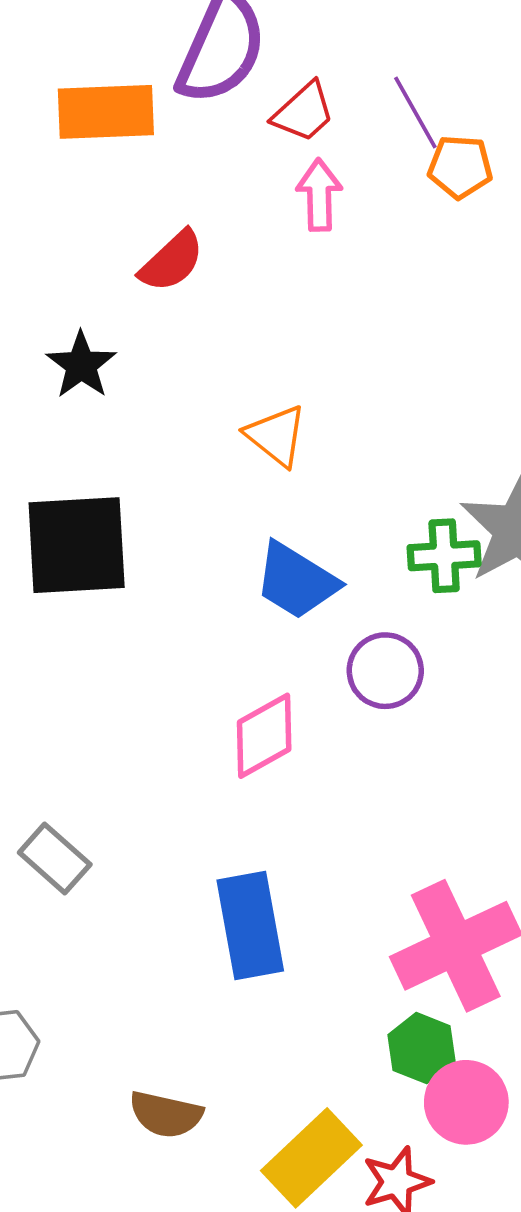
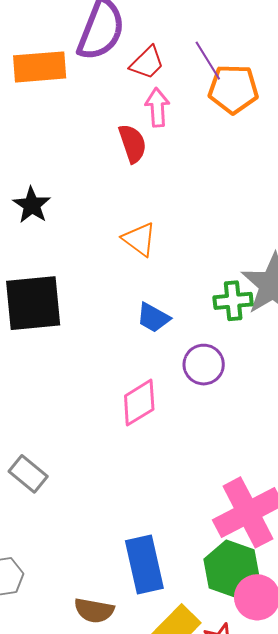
orange pentagon: (460, 167) -> (233, 89), size x1.4
red semicircle: (172, 261) -> (133, 144), moved, turned -63
blue trapezoid: (296, 581) -> (153, 318), size x0.7
blue rectangle: (250, 926) -> (144, 565), moved
green hexagon: (421, 1048) -> (232, 569), size x1.5

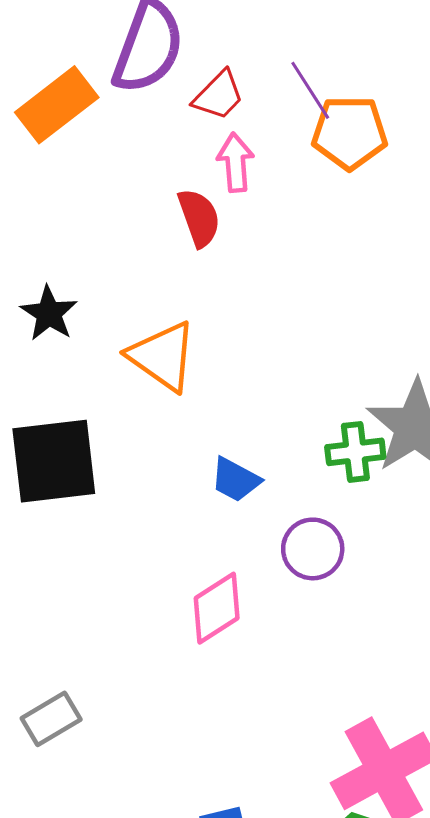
orange rectangle: (40, 67) -> (57, 105), turned -32
orange triangle: (139, 239) -> (162, 356), moved, size x1.4
gray rectangle: (28, 474) -> (51, 719), turned -69

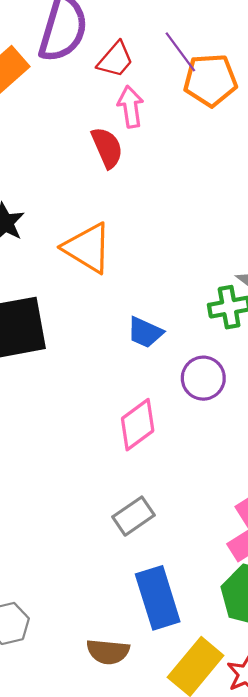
gray rectangle: (51, 719) -> (133, 516), moved

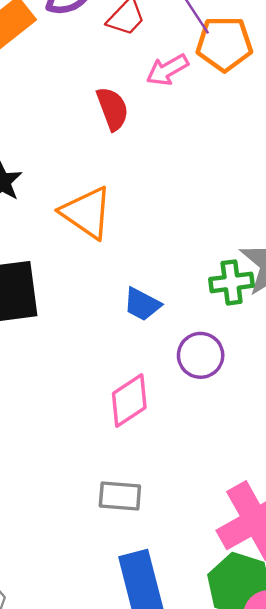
pink arrow: (131, 107) -> (167, 70), moved, turned -114
gray rectangle: (133, 516) -> (120, 496), turned 36

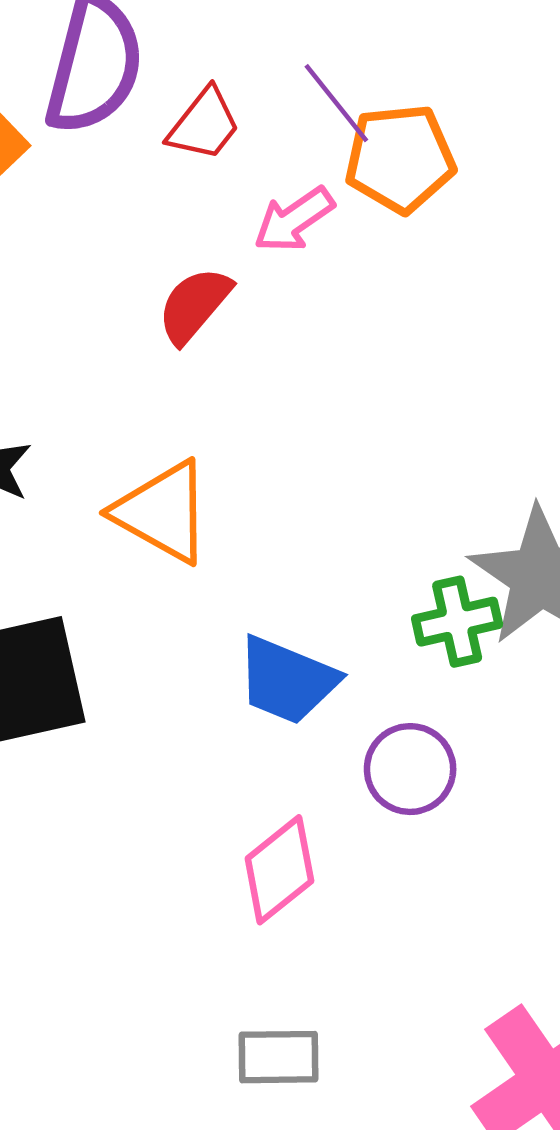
red semicircle: (113, 109) -> (194, 305), turned -114
blue trapezoid: (142, 304) -> (287, 680), size x1.4

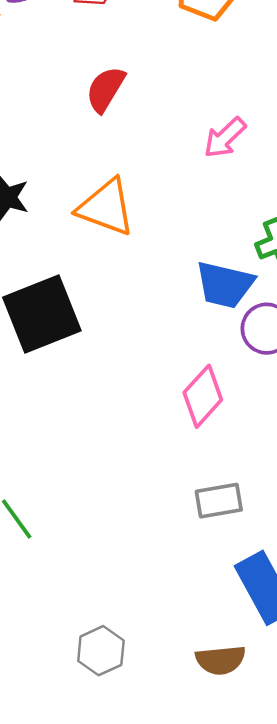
pink arrow: (294, 220) -> (225, 138), moved
blue trapezoid: (287, 680) -> (225, 285), moved

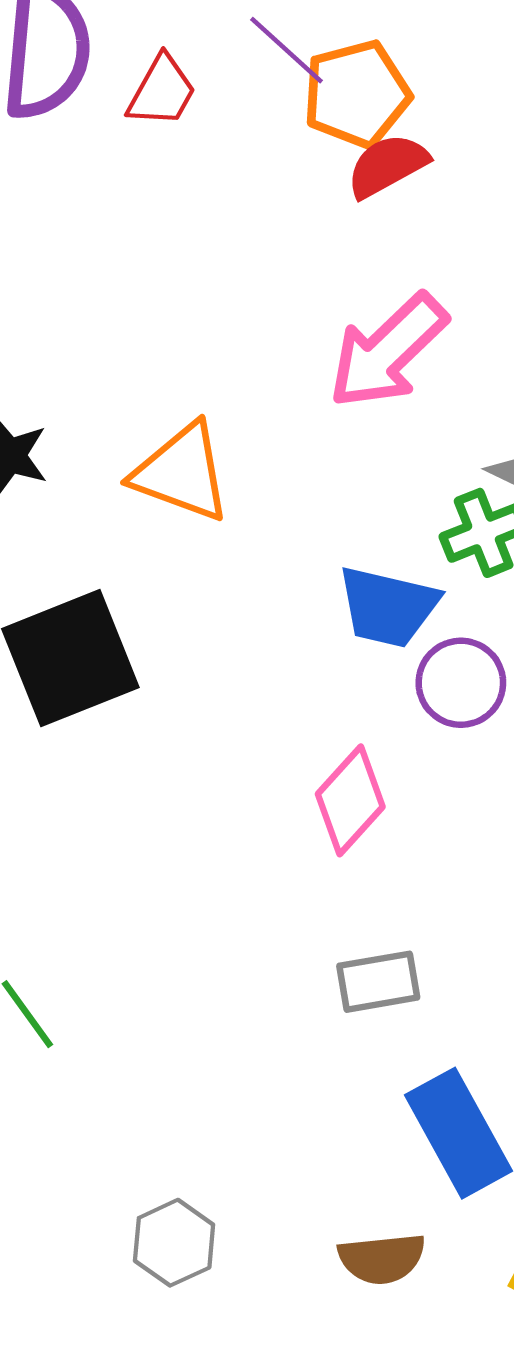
red semicircle: (106, 89) -> (387, 166), moved, turned 30
pink arrow: (225, 138) -> (388, 351), size x1.6

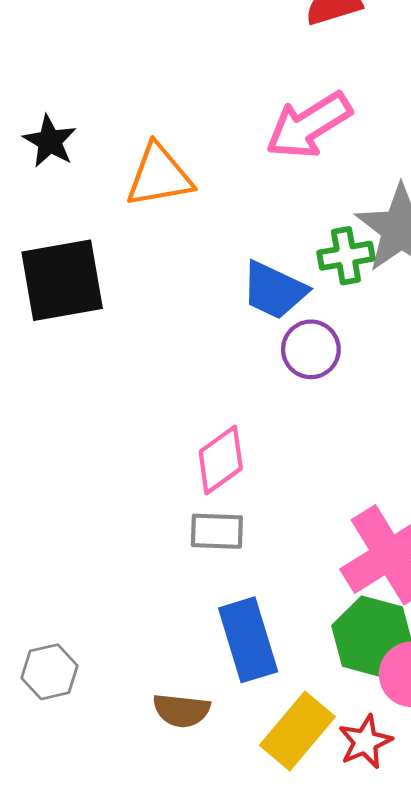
orange triangle: (182, 473) -> (159, 176), turned -42
pink diamond: (350, 800) -> (221, 460), moved

